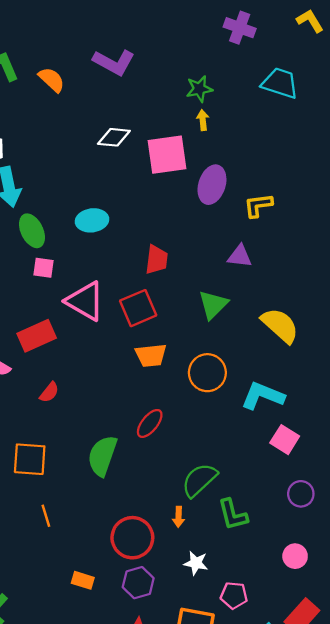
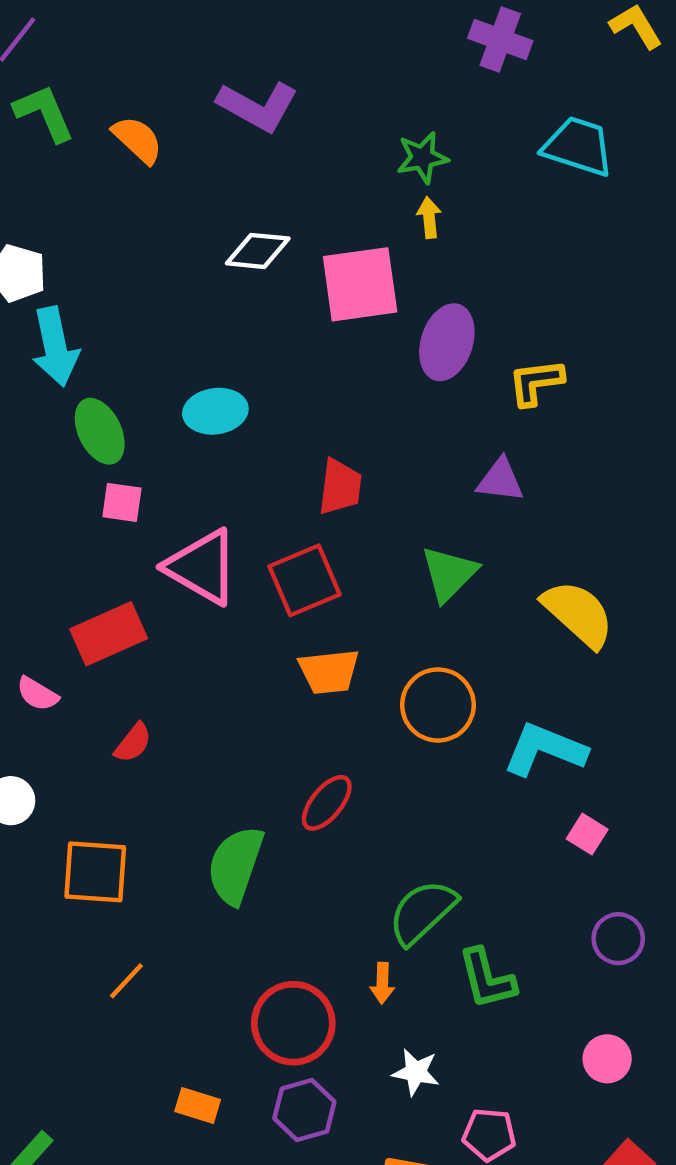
pink square: (285, 440) -> (587, 834), size x0.7
orange line: (46, 516) -> (126, 981), turned 60

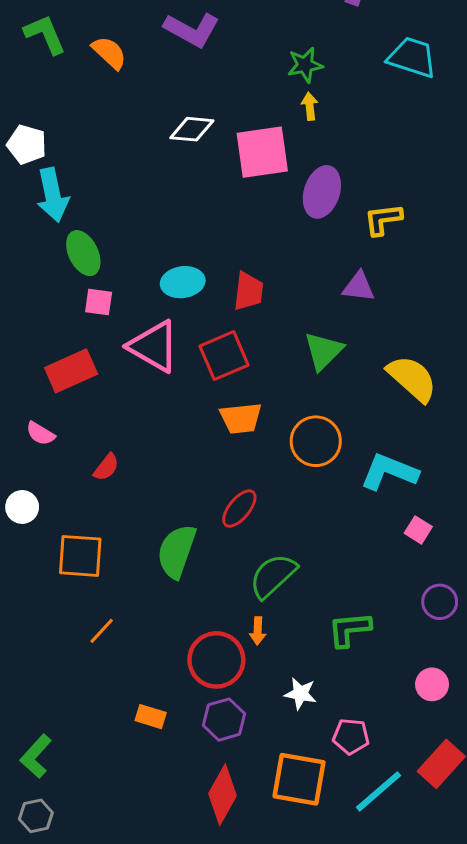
cyan ellipse: (215, 411) -> (183, 282), moved
red rectangle: (109, 634) -> (71, 371), moved
green semicircle: (422, 912) -> (273, 576), moved
green L-shape: (487, 979) -> (349, 629), turned 99
orange arrow: (382, 983) -> (258, 631), moved

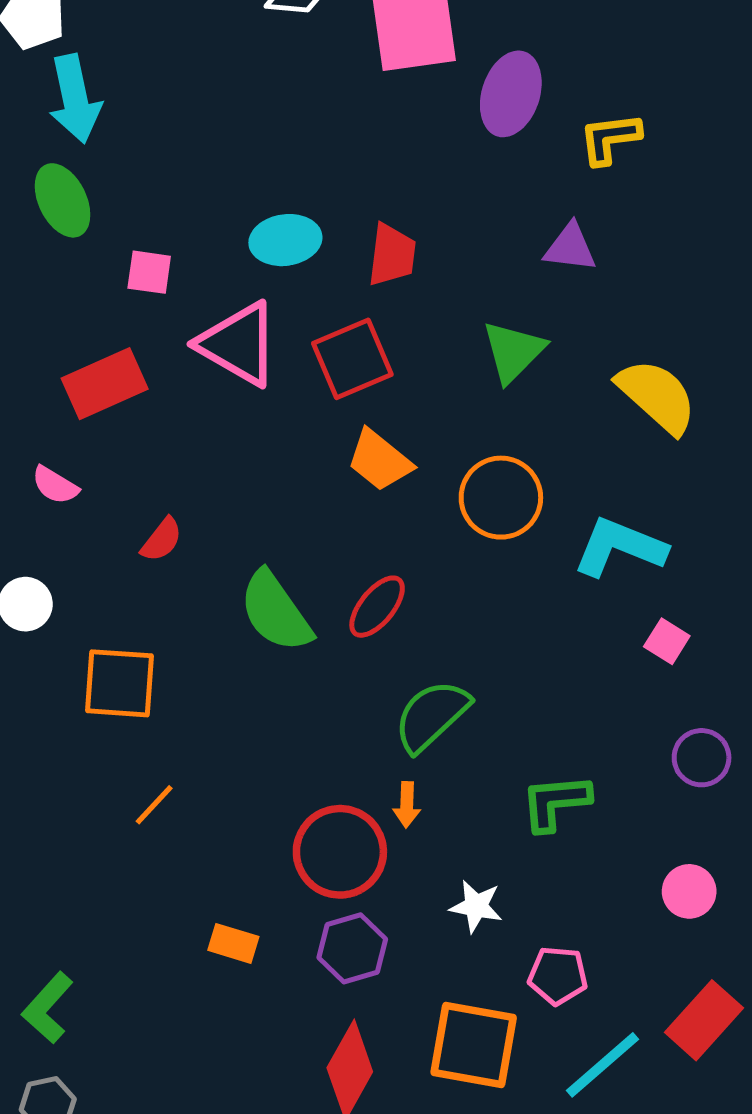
green ellipse: (83, 253) -> (63, 200), moved
orange trapezoid: (241, 418) -> (380, 460), turned 45
green semicircle: (177, 551) -> (276, 612), moved, turned -54

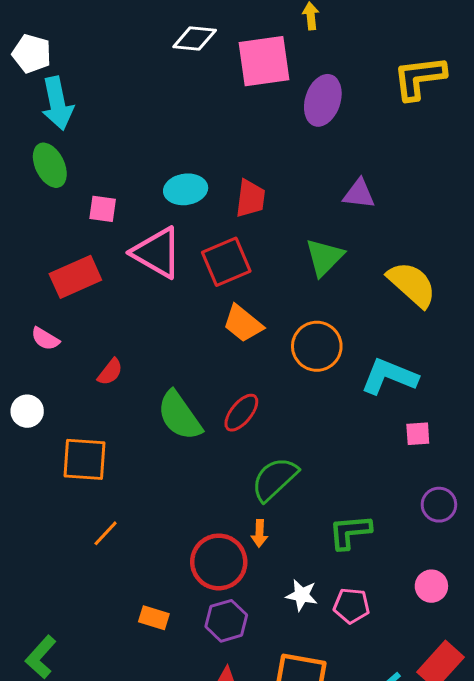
yellow L-shape: (610, 138) -> (419, 78), moved, size x1.4
pink square: (667, 641) -> (418, 434), turned -36
pink pentagon: (558, 976) -> (351, 606), moved

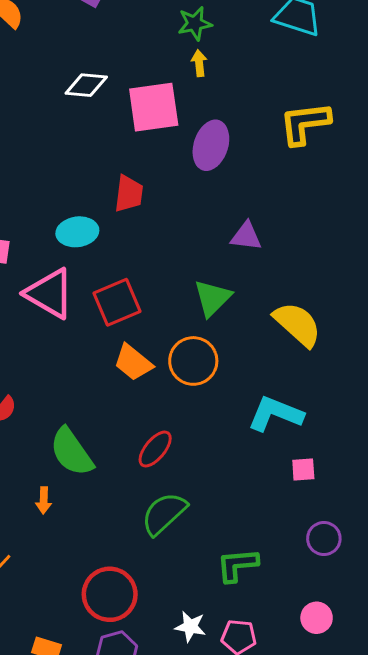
red trapezoid: (250, 198) -> (129, 194), moved
orange circle: (317, 346) -> (193, 361), moved
red ellipse: (241, 413) -> (155, 449), moved
orange arrow: (259, 533) -> (44, 500), moved

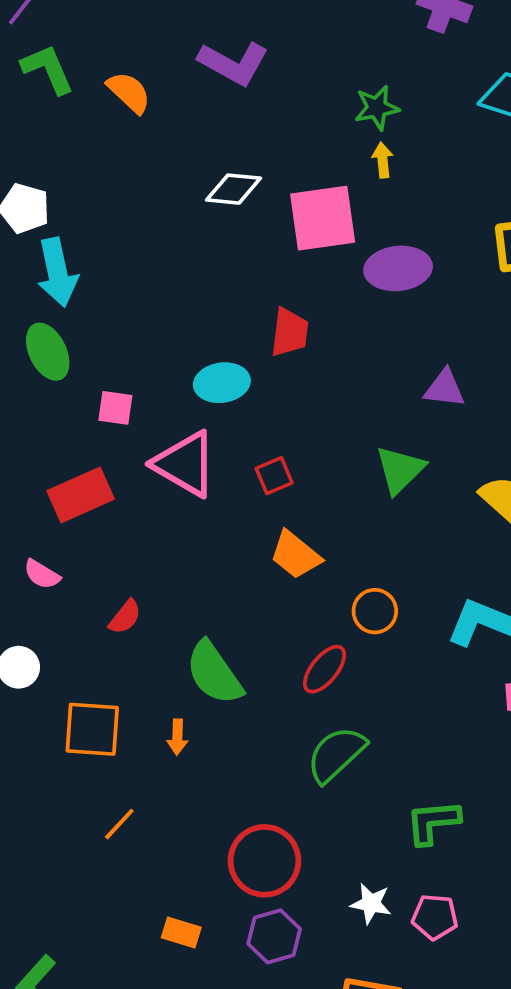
purple ellipse: (211, 145) -> (398, 268), turned 66
red square: (117, 302) -> (274, 476), size x0.6
orange circle: (193, 361) -> (375, 611), moved, size x0.7

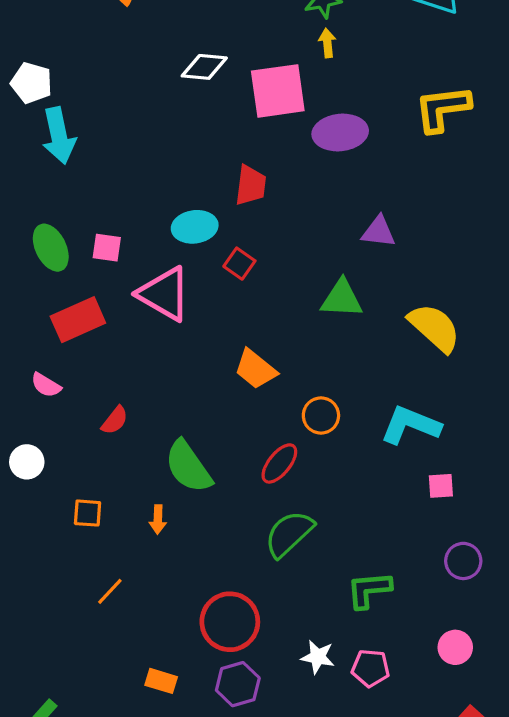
green ellipse: (48, 352) -> (51, 248), moved
green triangle: (400, 470) -> (342, 299), turned 48
red square: (274, 476) -> (239, 264), moved, turned -32
orange square: (92, 729) -> (88, 513), size x0.6

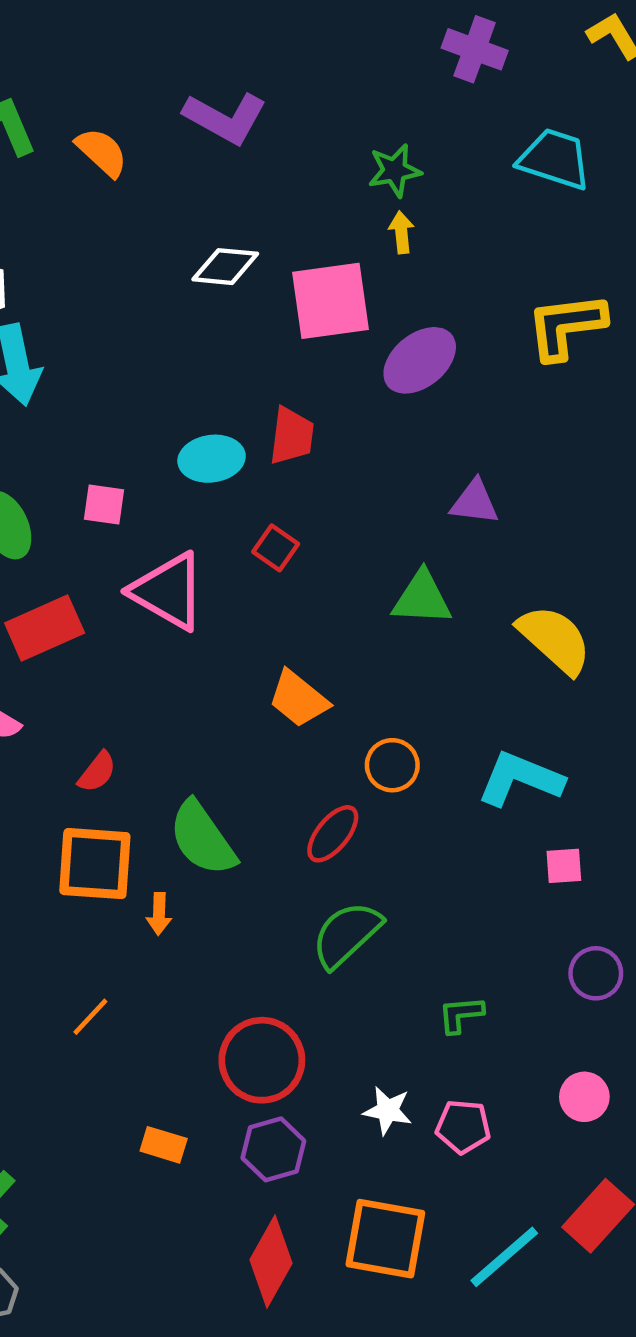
purple ellipse: (340, 133) -> (420, 360), turned -33
cyan ellipse: (195, 227) -> (212, 459), moved
pink square: (107, 248) -> (104, 504), moved
orange square: (88, 513) -> (95, 864), moved, size x1.8
green L-shape: (369, 590) -> (461, 1014), size x0.7

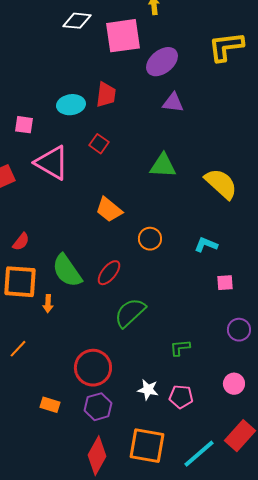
purple triangle: (475, 502) -> (173, 103), moved
cyan L-shape: (520, 779) -> (206, 245), size x0.6
red ellipse: (333, 834) -> (109, 273), moved

